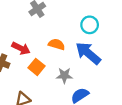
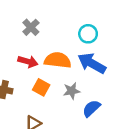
orange semicircle: (57, 44) -> (58, 60), size x1.5
red arrow: (21, 48) -> (28, 61), moved

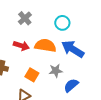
cyan circle: (88, 34) -> (62, 23), moved
orange square: (41, 87) -> (32, 75), moved

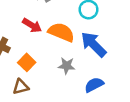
orange square: (32, 75) -> (27, 62), moved
blue semicircle: (71, 85) -> (94, 85), moved

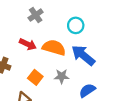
orange square: (27, 62) -> (35, 77), moved

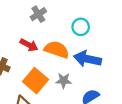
blue arrow: (83, 55) -> (87, 59), turned -30
orange square: (35, 77) -> (35, 81), size x1.5

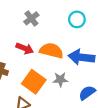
cyan circle: (81, 27) -> (77, 19), moved

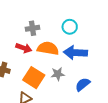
gray cross: (31, 18) -> (32, 28), moved, turned 32
cyan circle: (77, 19) -> (70, 27), moved

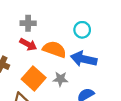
gray cross: (32, 28) -> (28, 23), moved

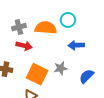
orange semicircle: (54, 49) -> (46, 28), moved
blue arrow: (84, 59) -> (76, 45), size x0.7

